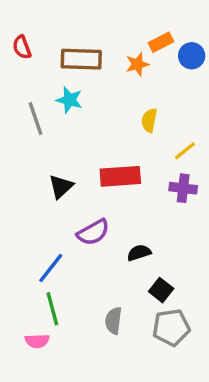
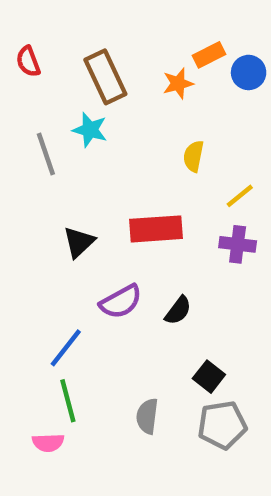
brown rectangle: (81, 59) -> (105, 77), turned 63
black semicircle: (139, 253) -> (178, 310), moved, turned 145

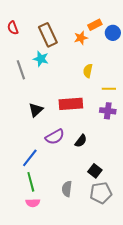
yellow line: (240, 196) -> (109, 89), turned 40
pink semicircle: (48, 443) -> (33, 203), moved

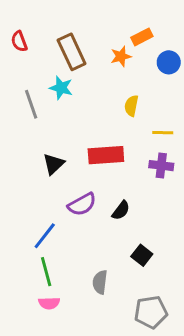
blue circle: (113, 33) -> (169, 62), moved
gray pentagon: (101, 193) -> (151, 312), moved

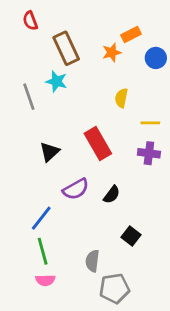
red semicircle: (19, 41) -> (30, 21), moved
red rectangle: (106, 155) -> (98, 144), turned 64
gray pentagon: (151, 312) -> (114, 288), moved

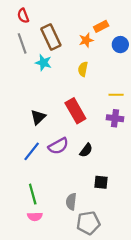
gray line: (29, 97) -> (22, 43), moved
yellow semicircle: (121, 98) -> (83, 69), moved
blue line: (41, 218) -> (32, 151), moved
black square: (131, 236) -> (101, 182), turned -32

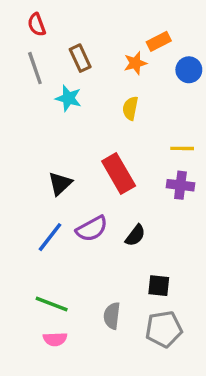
brown rectangle: (51, 37) -> (80, 58), size x0.7
green line: (33, 194) -> (52, 304), turned -54
gray pentagon: (88, 223) -> (164, 329), moved

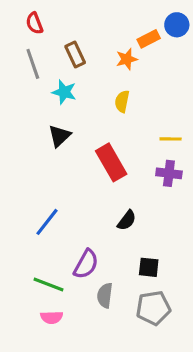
blue circle: (189, 70) -> (177, 25), moved
black triangle: (60, 184) -> (59, 136), moved
purple semicircle: (92, 229) -> (86, 264), moved, turned -32

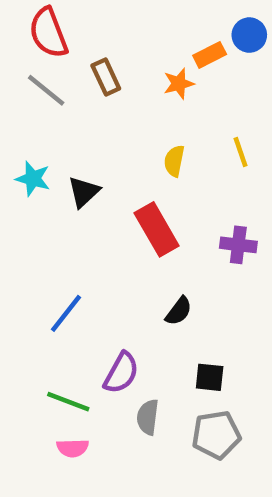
red semicircle: (34, 23) -> (48, 33), size x1.6
gray line: (33, 64) -> (46, 90), turned -32
cyan star: (64, 92) -> (33, 179), moved
yellow semicircle: (122, 101) -> (174, 161), moved
yellow line: (171, 139) -> (241, 152), moved, turned 70

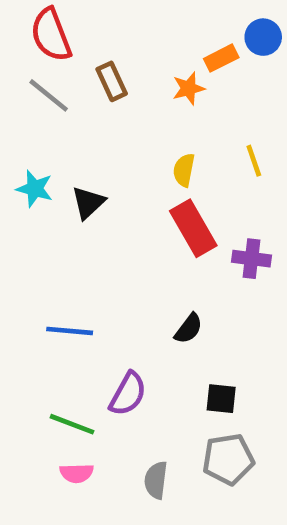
red rectangle: (157, 229) -> (193, 228), moved
blue line: (66, 313) -> (70, 331), turned 57
gray semicircle: (148, 417) -> (156, 480), moved

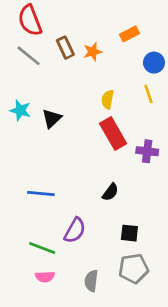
blue circle: (263, 37) -> (154, 63), moved
orange star: (189, 88) -> (93, 52), moved

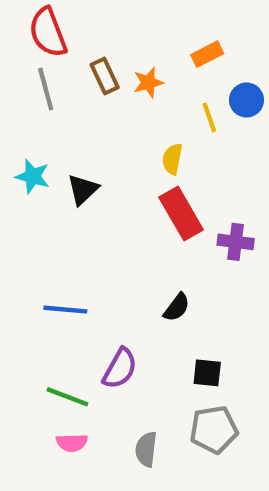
gray line: (29, 56) -> (46, 89), turned 36
yellow line: (149, 94) -> (209, 117), moved

